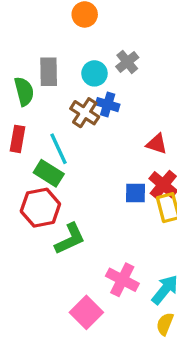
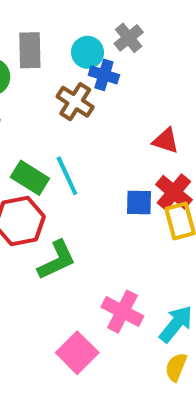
blue cross: (108, 105) -> (104, 75), moved
cyan line: (58, 149) -> (67, 176), moved

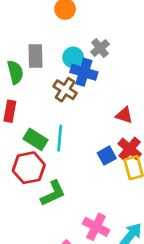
blue cross: (104, 75) -> (84, 72), size x1.4
cyan line: (67, 176) -> (60, 138), turned 30
blue square: (139, 202) -> (107, 156), turned -30

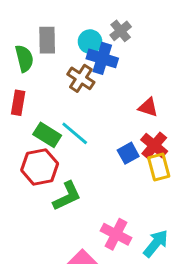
cyan line: (60, 138) -> (75, 133), turned -55

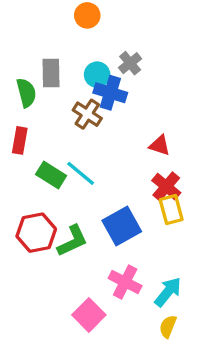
blue square: (128, 153) -> (122, 226), moved, size x1.6
red hexagon: (40, 167) -> (36, 233), moved

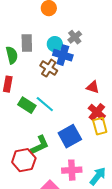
red hexagon: (36, 233) -> (24, 160), moved
pink cross: (125, 282) -> (72, 170), turned -30

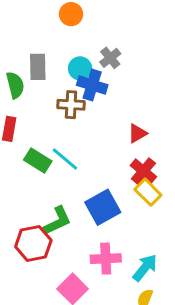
brown cross: (49, 68) -> (71, 105), turned -30
red triangle: (93, 87) -> (137, 133), turned -48
yellow rectangle: (100, 126) -> (148, 192), turned -30

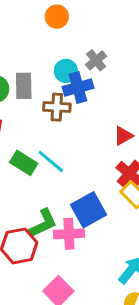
gray rectangle: (38, 67) -> (24, 86), moved
blue cross: (92, 85) -> (78, 87), turned -32
pink cross: (106, 259) -> (69, 234), moved

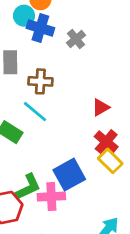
cyan circle: (66, 71) -> (24, 16), moved
blue cross: (78, 87) -> (40, 28), moved, turned 32
cyan line: (51, 161) -> (35, 112), moved

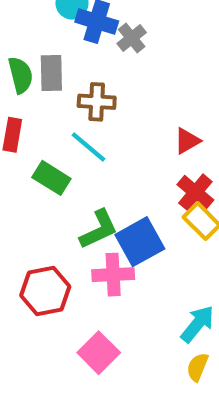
gray cross: (76, 39) -> (132, 38), moved
green L-shape: (28, 187) -> (99, 229), moved

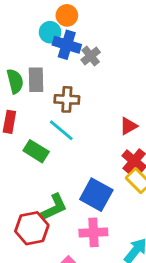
green L-shape: (99, 229) -> (54, 207), moved
blue square: (140, 242) -> (96, 195), turned -32
pink cross: (113, 275) -> (93, 232), moved

